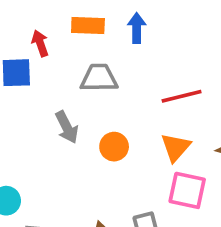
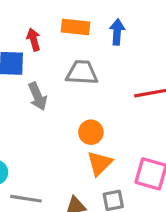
gray arrow: (67, 127) -> (38, 96), moved
orange triangle: (176, 147) -> (99, 163), moved

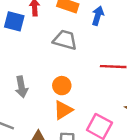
gray arrow: (38, 96) -> (22, 87), moved

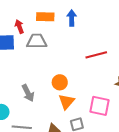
gray trapezoid: (65, 40) -> (37, 41), moved

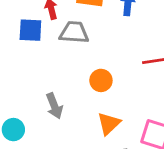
orange circle: (60, 82) -> (101, 80), moved

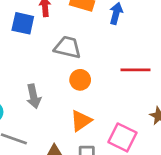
gray trapezoid: (74, 32) -> (68, 47), moved

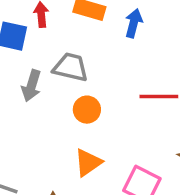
gray arrow: (34, 96) -> (31, 86), moved, turned 30

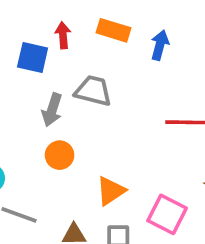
orange circle: (87, 110) -> (60, 155), moved

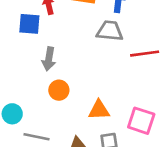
gray trapezoid: (93, 91) -> (110, 31), moved
orange triangle: (111, 191) -> (99, 110), turned 40

